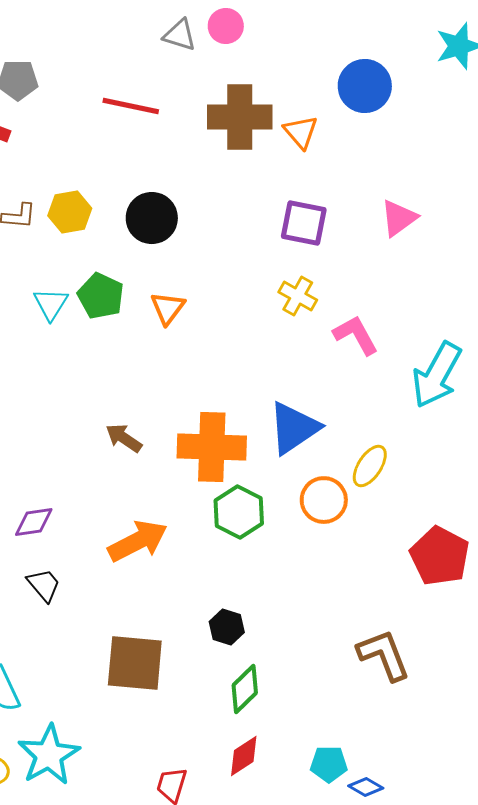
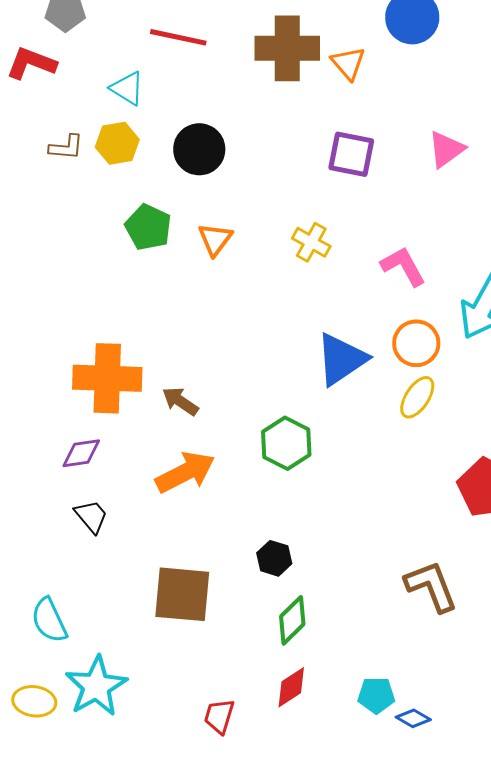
yellow cross: (298, 296) -> (311, 242), moved
cyan triangle: (51, 304) -> (127, 88), moved, turned -30
brown arrow: (124, 438) -> (180, 401), moved
orange cross: (212, 447) -> (107, 378), moved
orange circle: (324, 500) -> (416, 343), moved

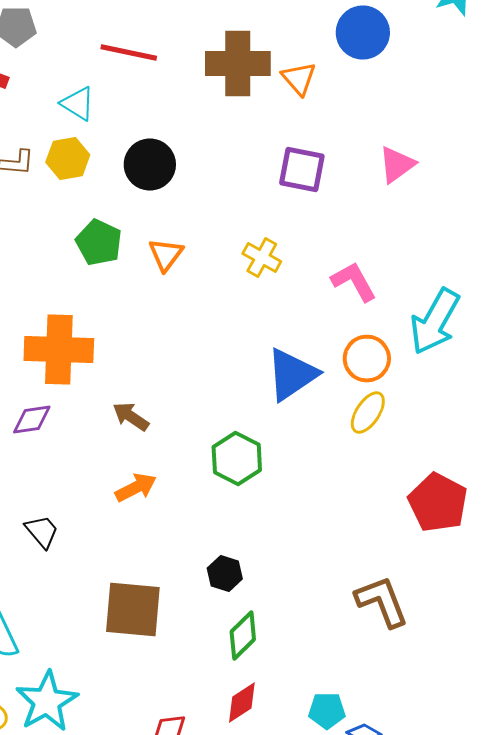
orange cross: (107, 378) -> (59, 350), moved
purple diamond: (81, 453) -> (32, 420), moved
orange arrow: (185, 472) -> (136, 488), size x0.7

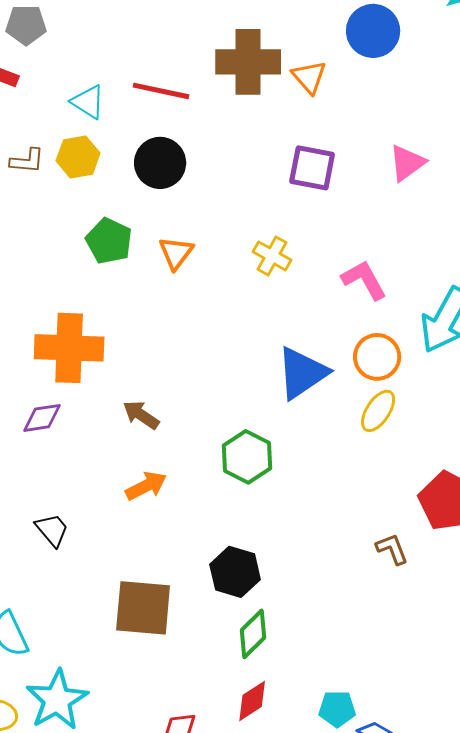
red line: (129, 52) -> (161, 91), moved
black hexagon: (225, 574) -> (235, 572), size x1.4
brown L-shape: (382, 602) -> (392, 549), moved, size x0.6

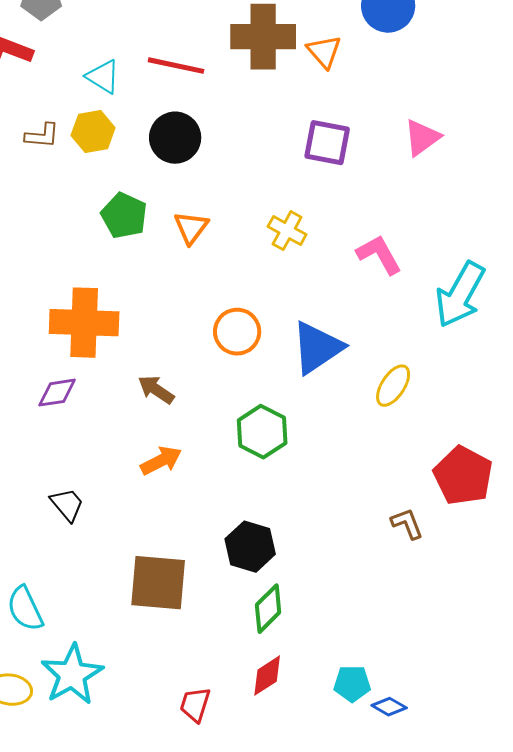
orange circle: (377, 357) -> (237, 332), moved

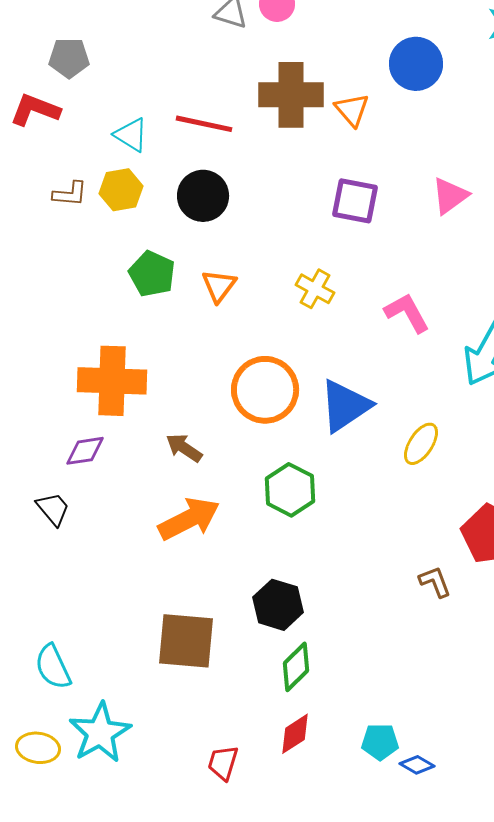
orange circle: (237, 332) -> (265, 390), size x1.4
orange arrow: (161, 461) -> (189, 519), size x1.5
black trapezoid: (67, 505) -> (53, 509), moved

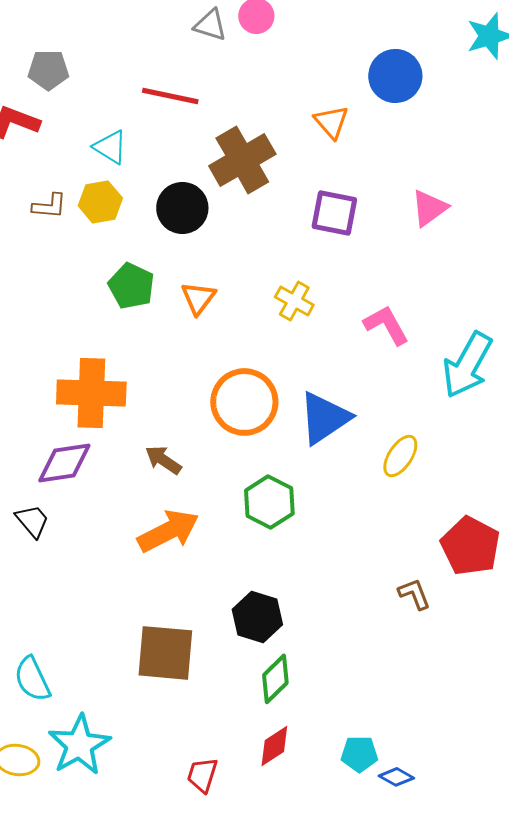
brown cross: (291, 95) -> (242, 160), moved, turned -30
red line: (204, 124) -> (170, 96), moved
purple diamond: (85, 451) -> (64, 463), size x1.4

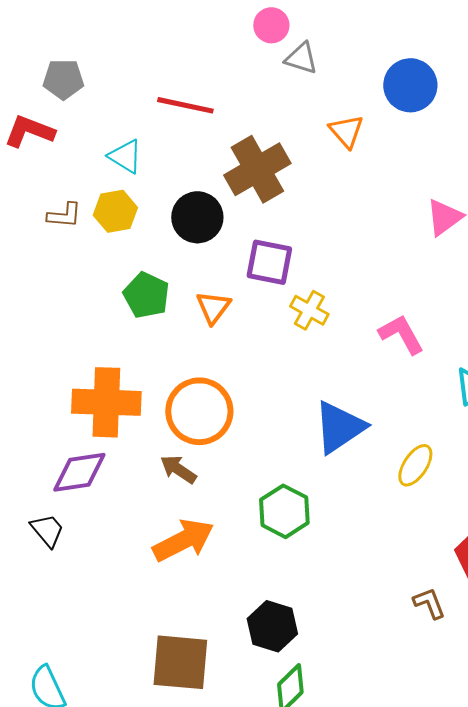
gray triangle: (210, 25) -> (301, 58), moved
purple square: (334, 213) -> (269, 262), moved
orange circle: (244, 402) -> (199, 411), moved

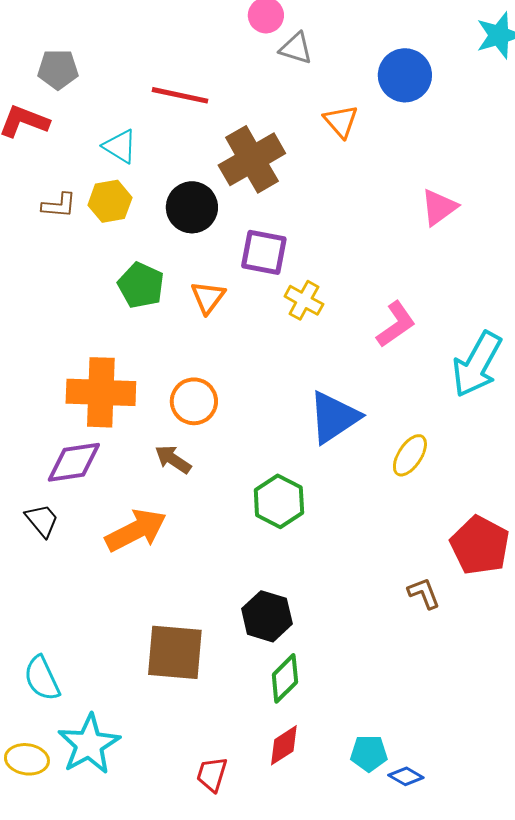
pink L-shape: (401, 334) -> (396, 324), turned 84
orange circle: (199, 411) -> (194, 401), size x0.7
orange arrow: (183, 540) -> (136, 530), moved

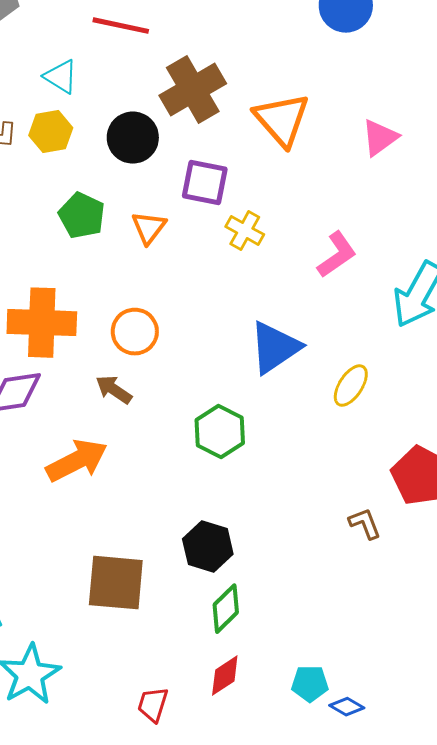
orange triangle: (341, 121) -> (282, 120), moved, size x1.6

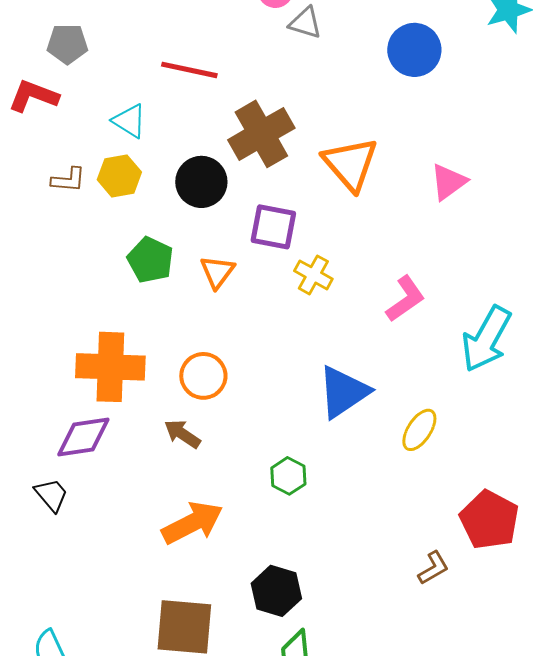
green hexagon: (220, 432) -> (288, 476), size x0.7
orange arrow: (77, 461) -> (192, 523), moved
brown L-shape: (365, 524) -> (433, 568), turned 81

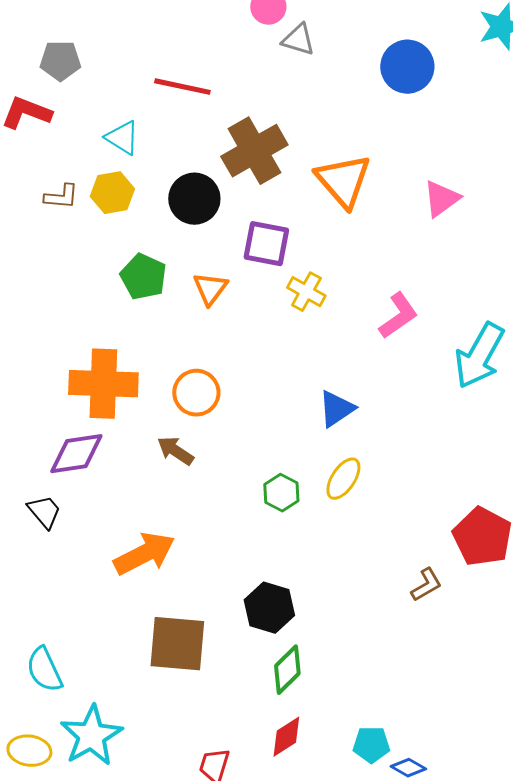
blue triangle: (343, 392) -> (336, 409), size x0.7
yellow ellipse: (419, 430) -> (343, 479), moved
orange arrow: (192, 523) -> (144, 554), moved

